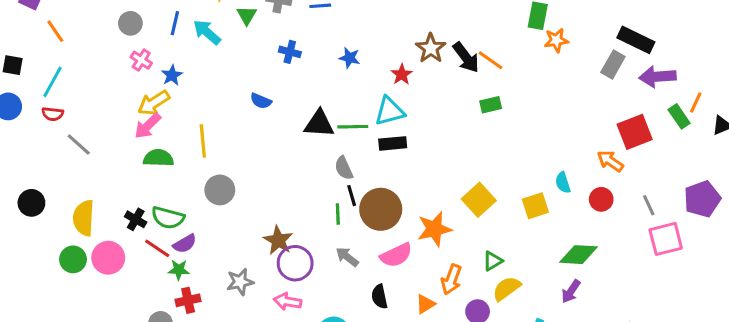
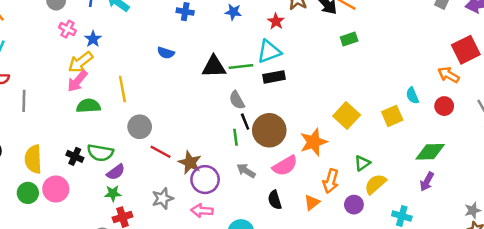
gray line: (79, 144) -> (24, 101), turned 55
red line: (157, 248) -> (161, 152), moved

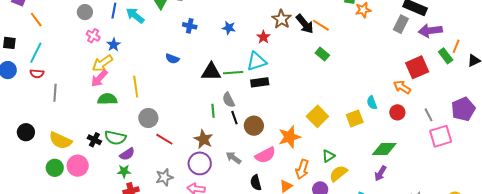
green rectangle: (349, 39) -> (322, 54), turned 56
brown circle: (269, 130) -> (254, 126), size x0.7
green line: (235, 137) -> (213, 111), moved
yellow semicircle: (33, 159) -> (60, 140), turned -65
brown star: (190, 163) -> (203, 139), moved

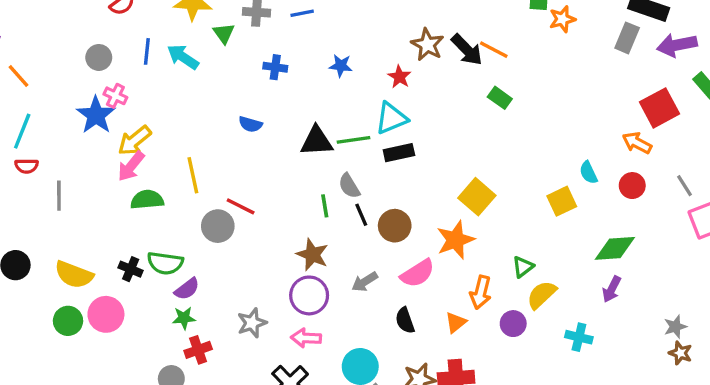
blue star: (114, 45) -> (96, 115), moved, size x1.6
yellow square: (317, 116) -> (477, 197), moved
red line: (164, 139) -> (241, 206), moved
gray arrow: (233, 158) -> (365, 282), turned -63

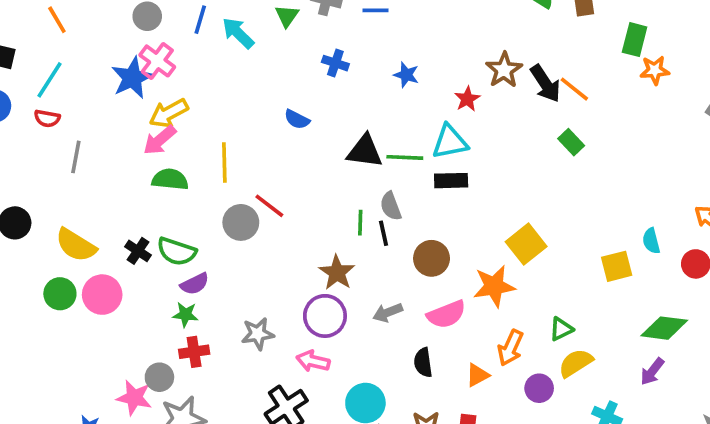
pink cross: (115, 96) -> (157, 61), size x1.4
black line: (361, 215) -> (383, 233), moved

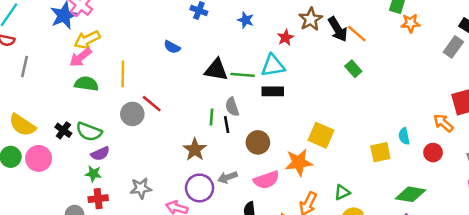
yellow square: (526, 244) -> (321, 135), turned -30
purple circle: (325, 316) -> (200, 188), moved

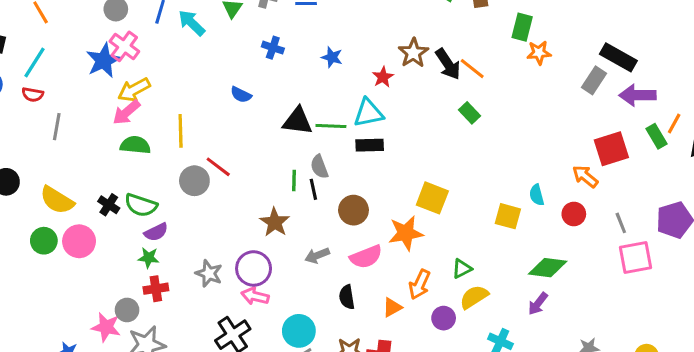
yellow square: (380, 152) -> (508, 216), turned 30
gray star: (141, 188) -> (209, 273), turned 30
purple circle: (200, 188) -> (254, 268), moved

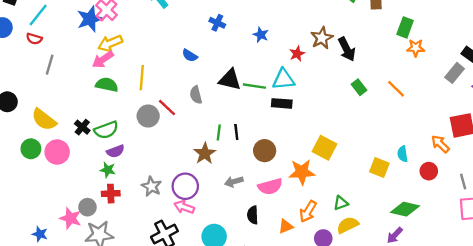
orange line: (472, 69) -> (396, 89), moved
gray semicircle: (319, 167) -> (196, 95), moved
green line: (294, 181) -> (219, 132), moved
green semicircle: (141, 205) -> (106, 130), turned -45

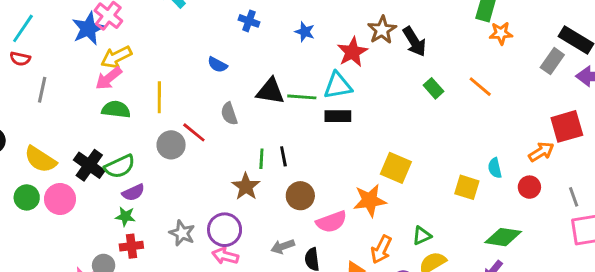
red star: (297, 54) -> (352, 52), size x1.5
black cross: (82, 127) -> (89, 165), size x1.5
orange arrow: (440, 144) -> (541, 152), turned 108
brown circle: (265, 151) -> (300, 196), moved
gray arrow: (234, 182) -> (283, 246), moved

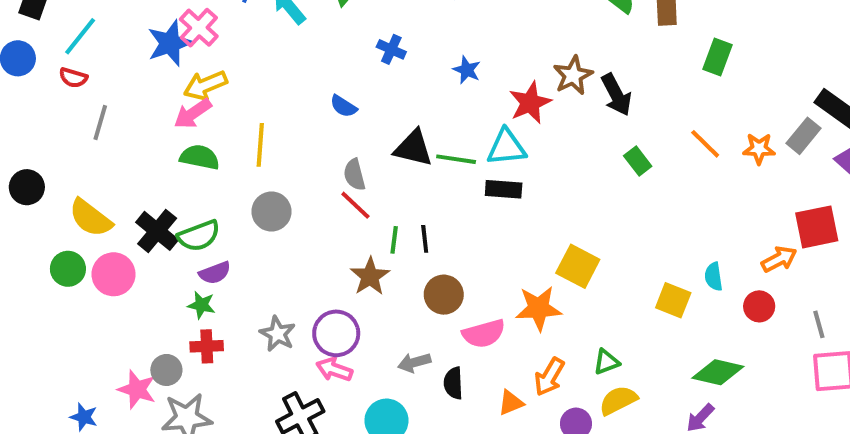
orange star: (501, 33) -> (759, 149), moved
orange line: (480, 87) -> (705, 144), moved
red line: (194, 132) -> (355, 205), moved

